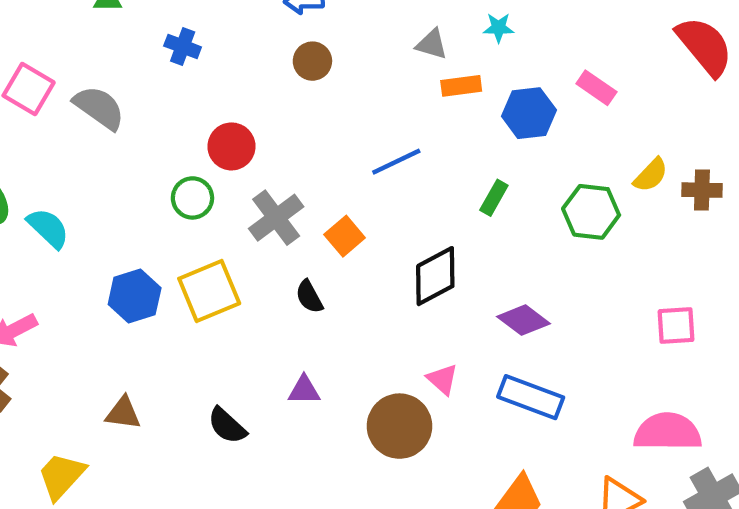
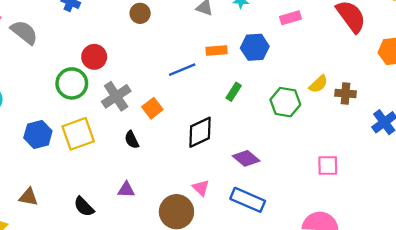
orange rectangle: (461, 86) -> (217, 51), moved
pink rectangle: (596, 88) -> (291, 18), moved, turned -54
green circle: (192, 198) -> (72, 83), size x1.4

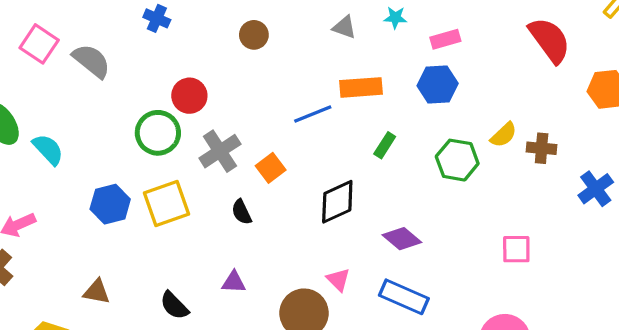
pink rectangle: (291, 18) -> (445, 39), moved
blue hexagon: (255, 47) -> (438, 85), moved
orange rectangle: (217, 51) -> (361, 87), size x1.4

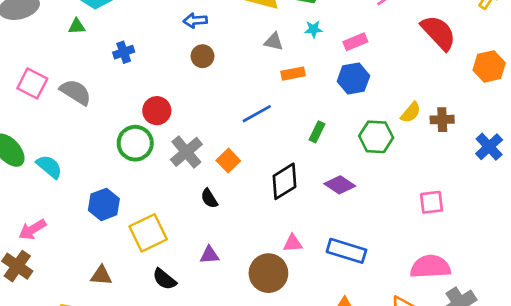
blue cross: (157, 18) -> (124, 52), turned -36
orange rectangle: (361, 87) -> (293, 74), moved, size x0.7
yellow square: (167, 203) -> (148, 233), moved
purple diamond: (402, 239) -> (340, 185), moved
pink triangle: (338, 280) -> (293, 243), turned -42

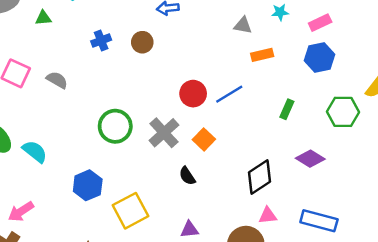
green triangle: (77, 26) -> (43, 18), moved
brown circle: (203, 56) -> (142, 42), moved
gray semicircle: (76, 92) -> (57, 80), size x0.7
red circle: (157, 111) -> (193, 94), moved
black diamond: (285, 181) -> (259, 177), moved

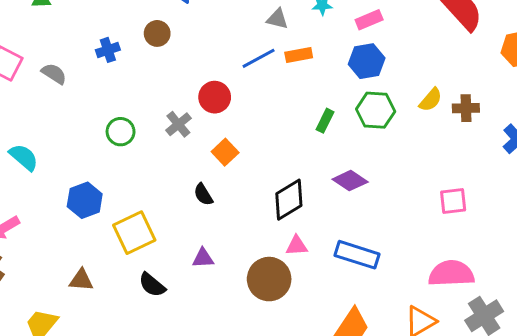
blue cross: (101, 41) -> (108, 50), moved
blue line: (229, 94) -> (259, 58), moved
green hexagon: (343, 112) -> (376, 110), moved
green circle: (115, 126) -> (121, 132), size x0.7
gray cross: (164, 133) -> (178, 124), moved, size x0.7

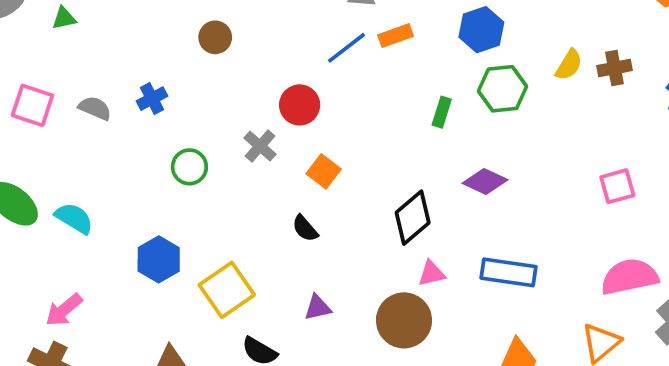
blue cross: (108, 50) -> (152, 99), moved

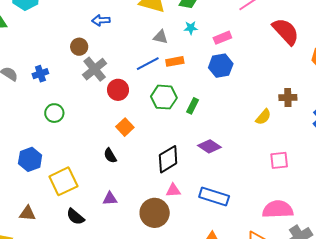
yellow semicircle: (569, 65) -> (263, 117), moved
green hexagon: (502, 89) -> (164, 97), moved
gray cross: (260, 146) -> (95, 69), moved, size x1.4

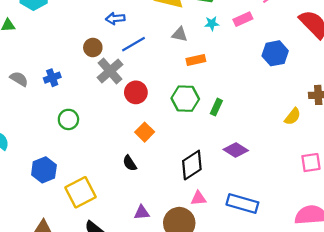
pink rectangle: (222, 38) -> (243, 19), moved
blue line: (148, 64) -> (134, 44), moved
blue hexagon: (221, 66) -> (275, 53), moved
purple triangle: (110, 199) -> (142, 212), moved

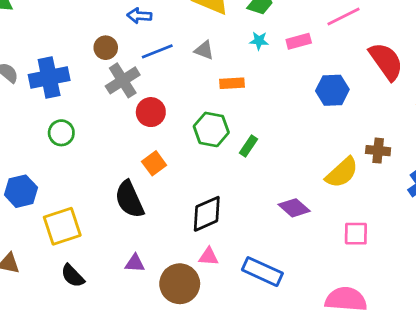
gray triangle: (180, 34) -> (204, 50), moved
blue cross: (52, 78) -> (49, 78), size x1.8
yellow semicircle: (293, 116) -> (342, 173), size x1.5
purple diamond: (236, 150) -> (294, 208), moved
black semicircle: (130, 163) -> (129, 199), size x1.8

